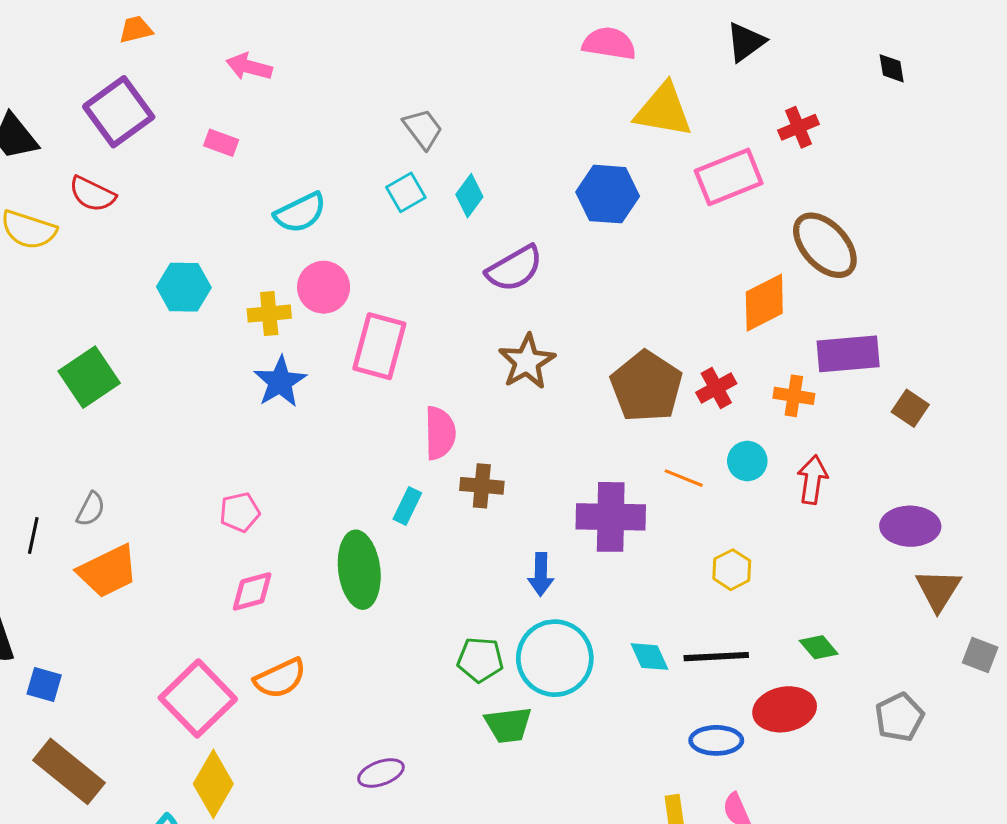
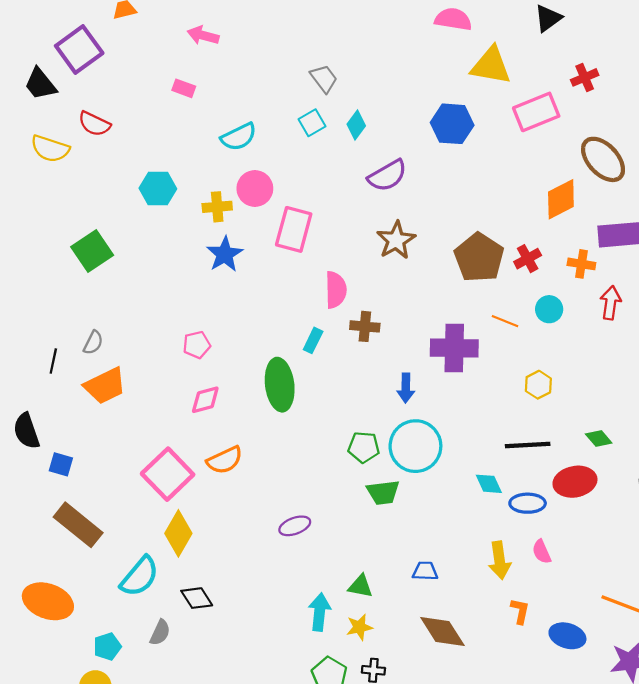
purple square: (119, 112) -> (79, 49), moved
red arrow: (812, 480) -> (611, 303), moved
cyan diamond: (649, 657) -> (489, 484), moved

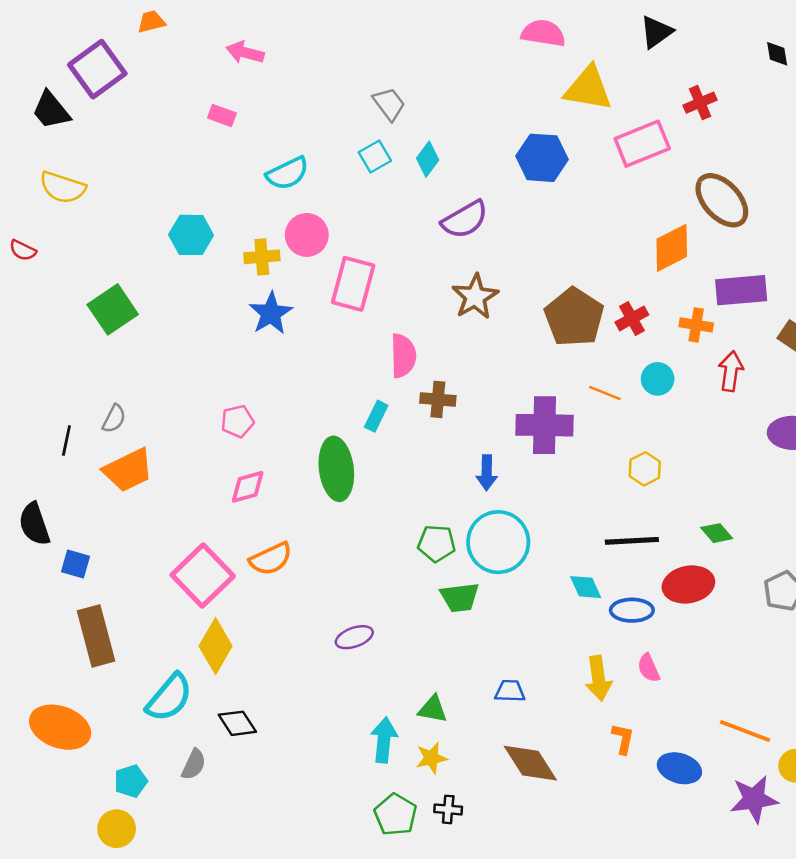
red semicircle: (94, 124) -> (23, 250), moved, size x0.7
brown rectangle: (78, 525) -> (96, 636), turned 36

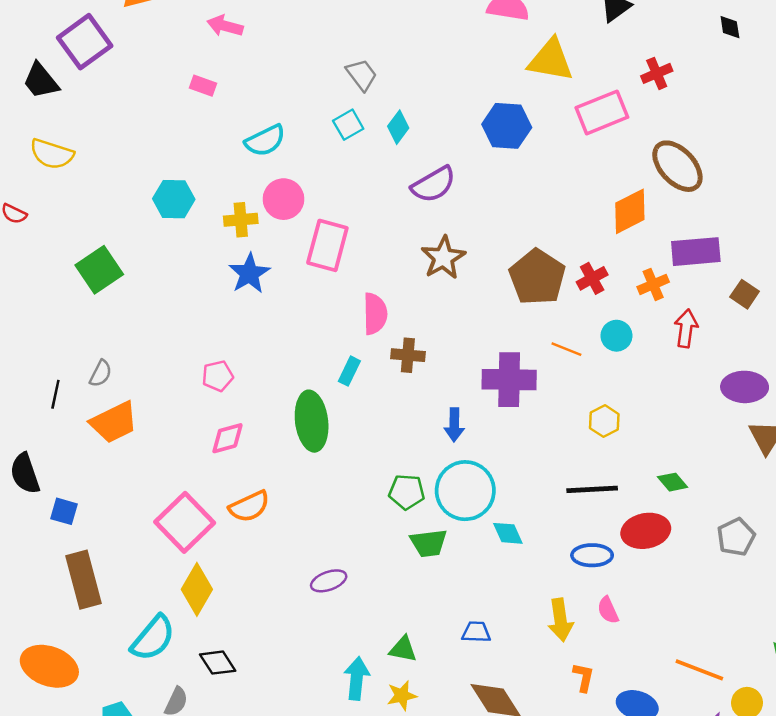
orange cross: (696, 325) -> (653, 284), turned -32
cyan diamond: (586, 587) -> (508, 533), moved

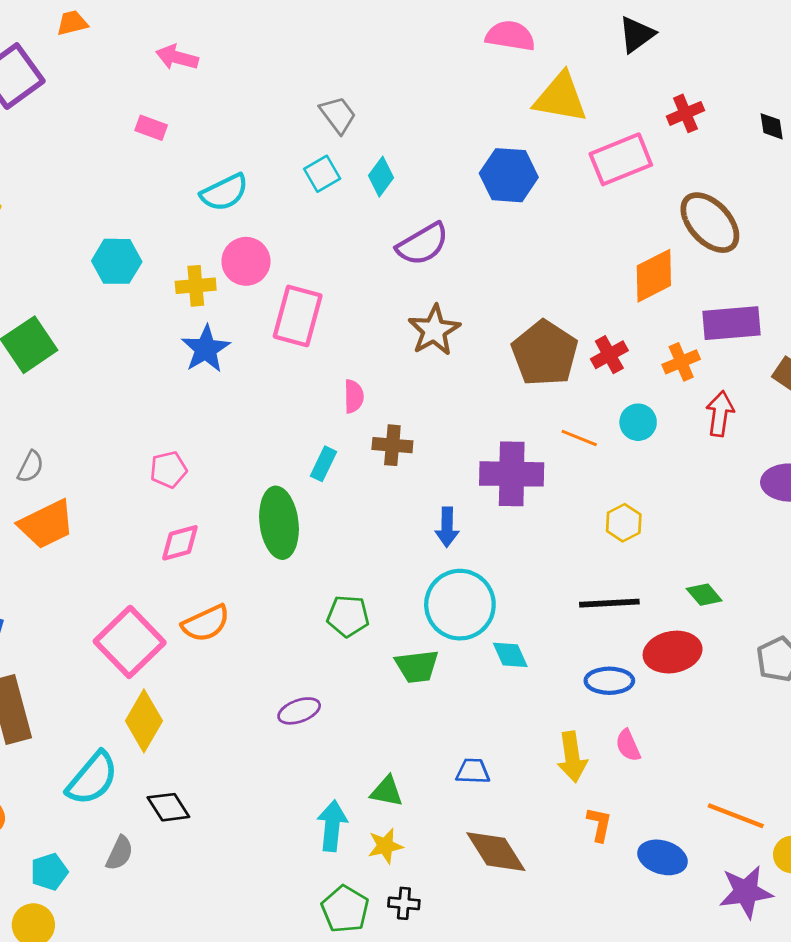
black diamond: (730, 27) -> (772, 126), moved
pink semicircle: (375, 314) -> (354, 396), size x0.7
green pentagon: (407, 492) -> (348, 616), moved

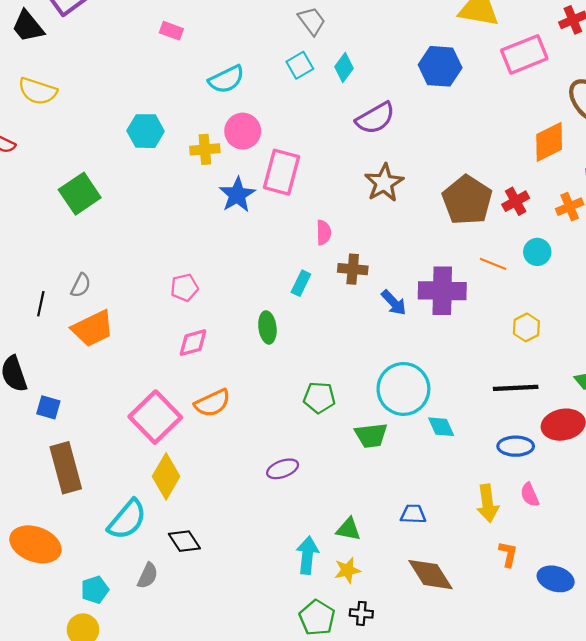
blue star: (206, 349) -> (237, 195), moved
green ellipse: (279, 523) -> (267, 327), size x0.6
blue arrow: (447, 527) -> (394, 303), moved, turned -44

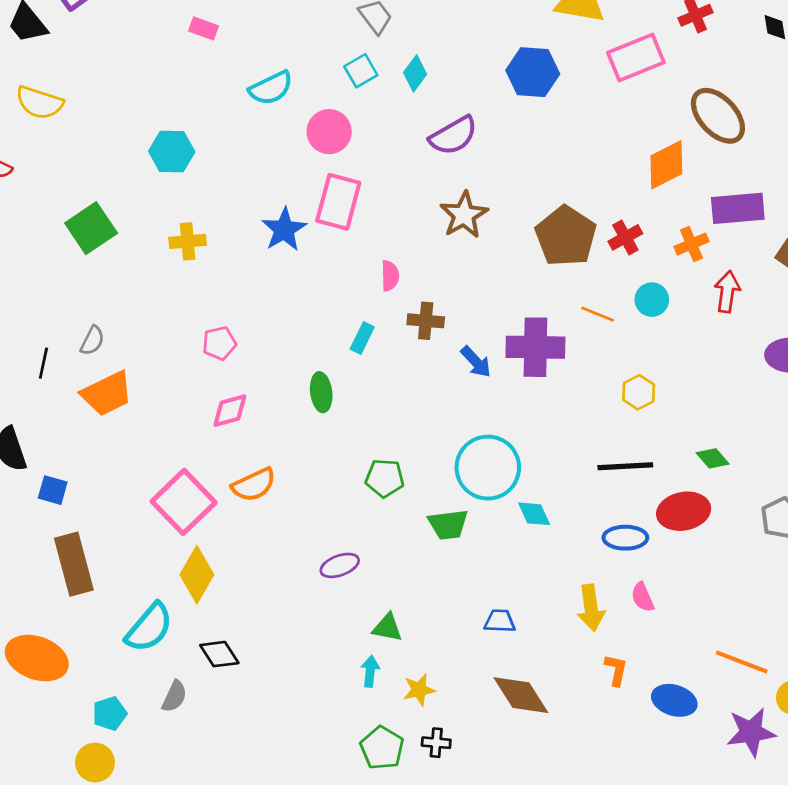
pink circle: (243, 131) -> (329, 132), moved
yellow cross: (205, 149) -> (188, 241), moved
green triangle: (348, 529) -> (387, 628), moved
cyan arrow: (307, 555) -> (370, 671), size x0.7

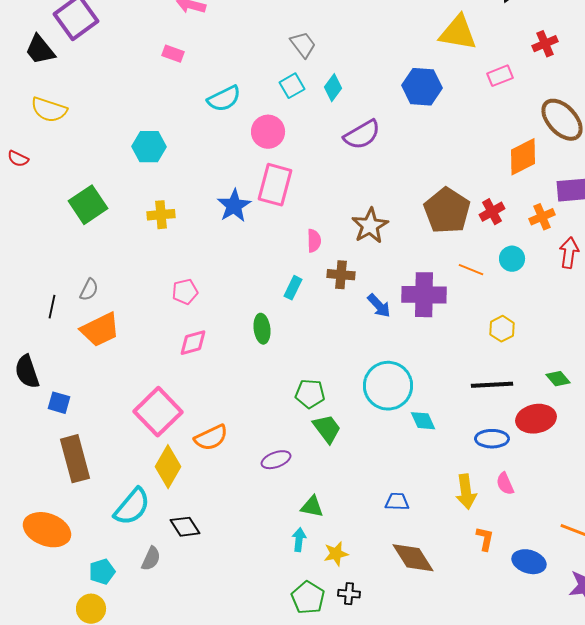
pink rectangle: (636, 58) -> (500, 76), size x0.6
brown star: (464, 215) -> (370, 226), moved
orange semicircle: (254, 485) -> (211, 438), moved
green trapezoid: (448, 524) -> (327, 429), moved, turned -120

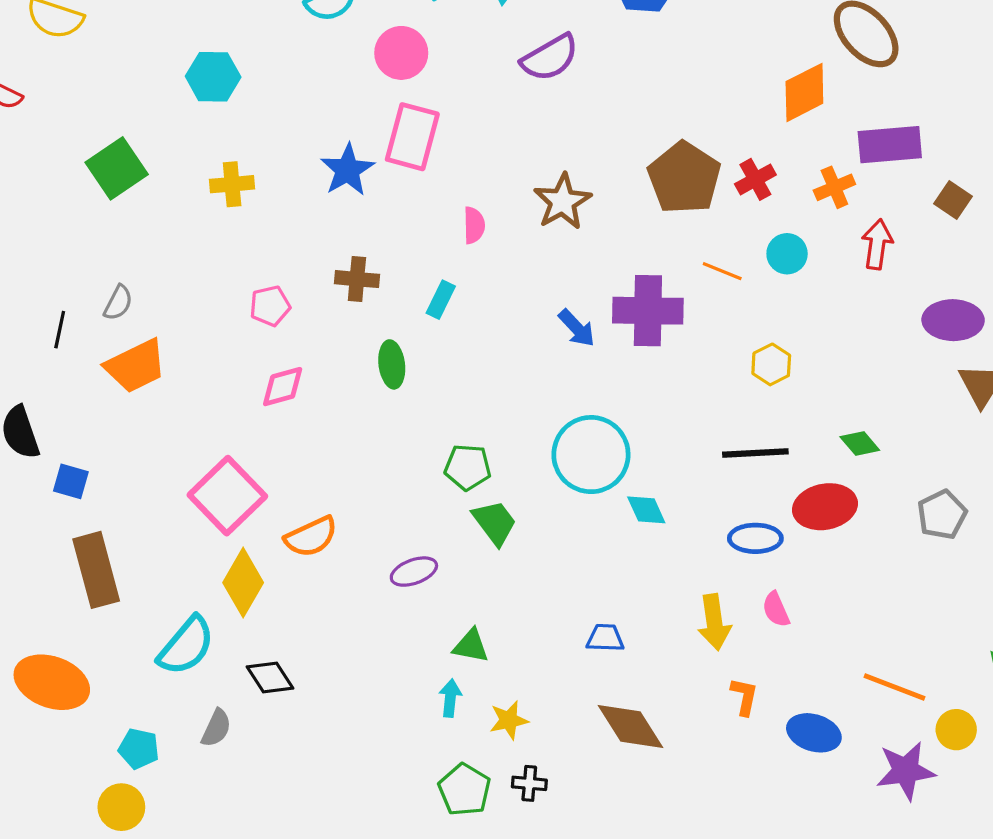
brown cross: (341, 275) -> (357, 279), moved
cyan pentagon: (102, 572) -> (139, 749), turned 30

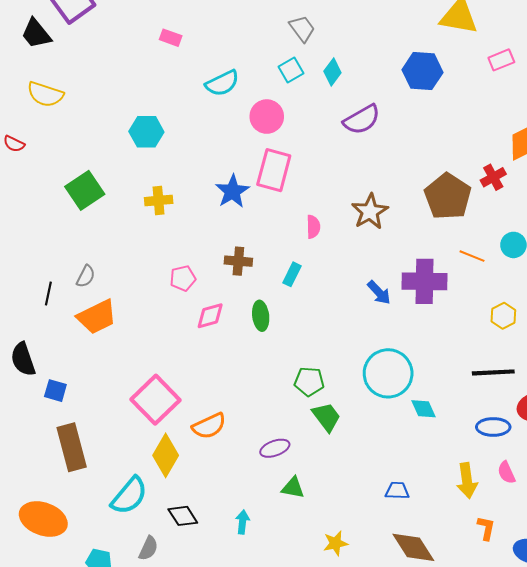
red cross: (755, 179) -> (493, 177), moved
pink diamond: (283, 387) -> (210, 316), moved
green triangle: (471, 646) -> (293, 488), moved
cyan arrow: (450, 698) -> (242, 522), moved

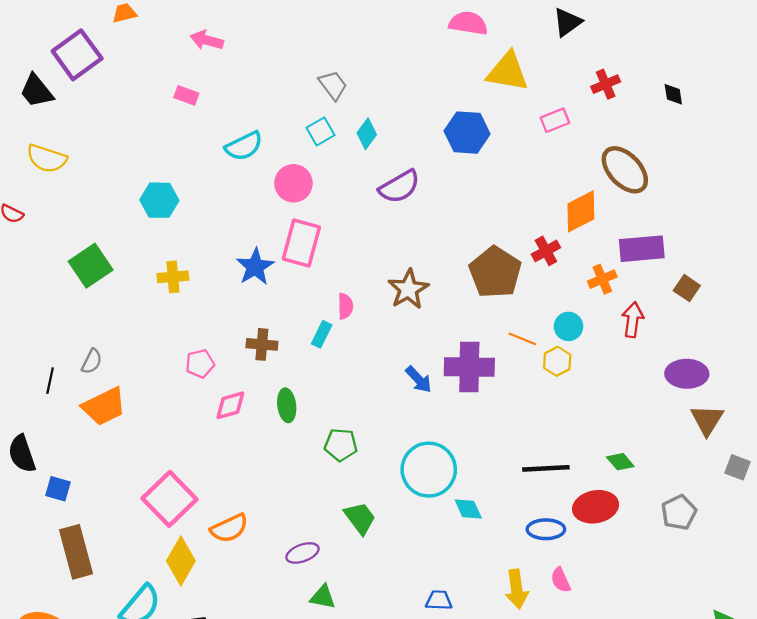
cyan rectangle: (292, 274) -> (322, 334), moved
yellow hexagon: (503, 316) -> (557, 361), moved
green pentagon: (309, 381) -> (341, 445), moved

